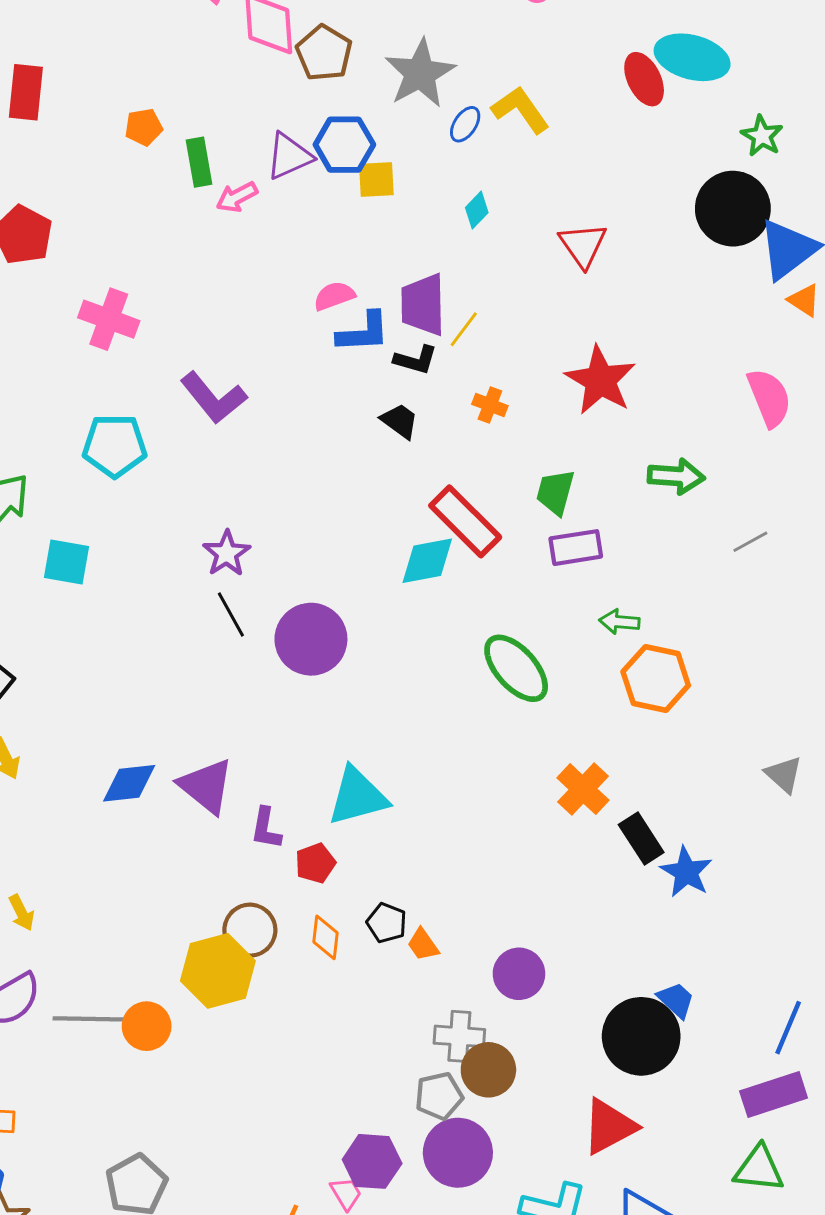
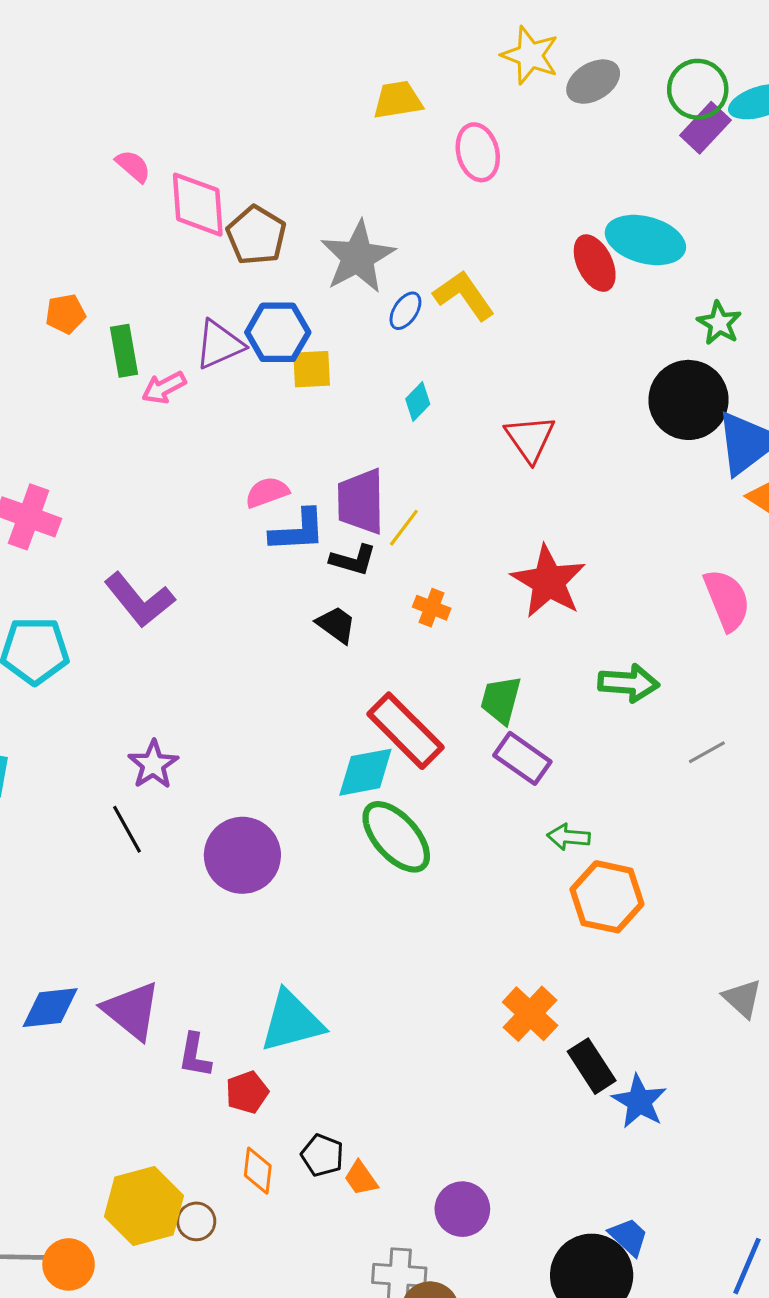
purple rectangle: (576, 548) -> (522, 758), turned 44
black line: (231, 614) -> (127, 829), moved
green ellipse: (516, 668) -> (396, 837), moved
brown circle: (250, 930) -> (196, 1221), moved, size x0.7

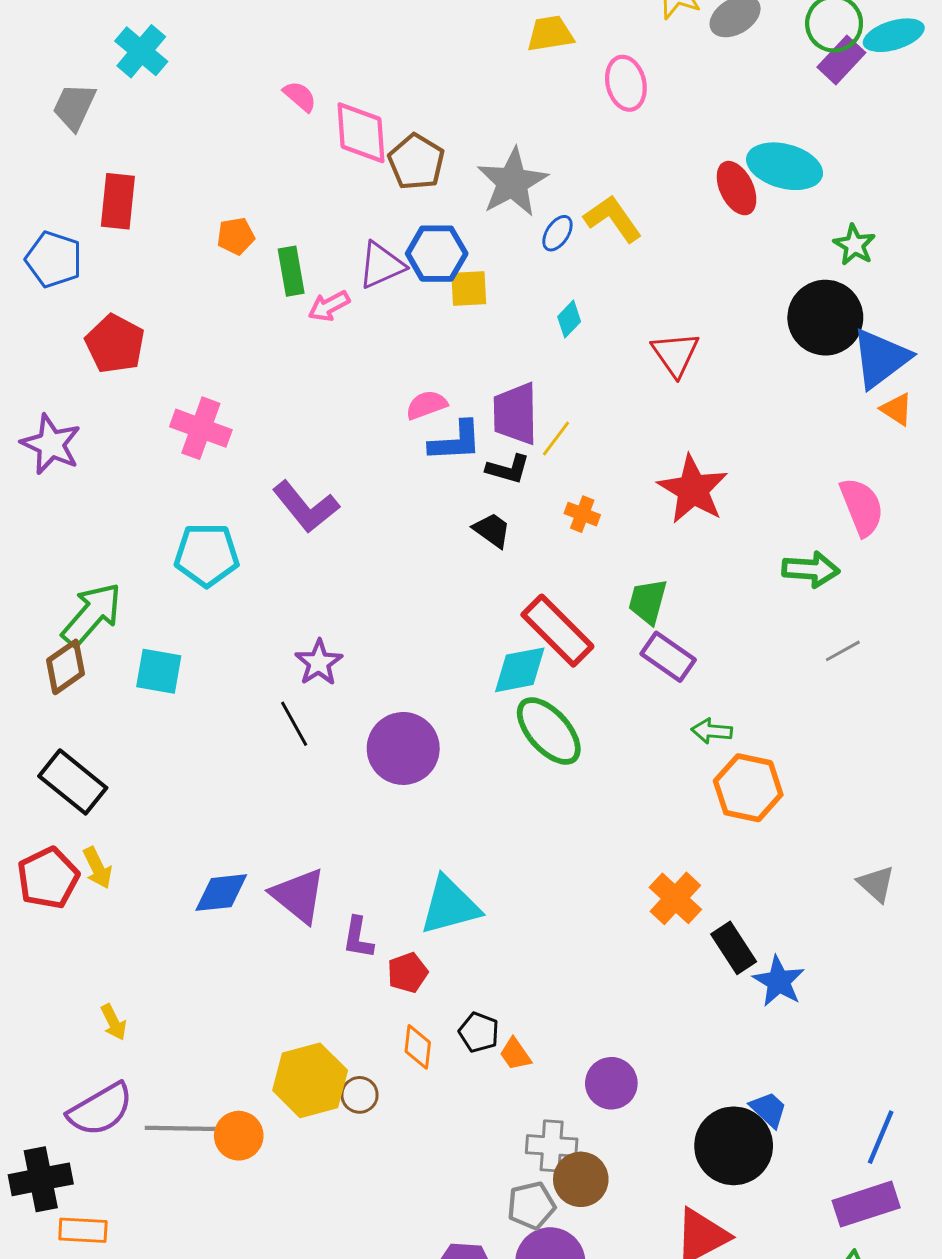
green arrow: (629, 683) -> (811, 569), moved

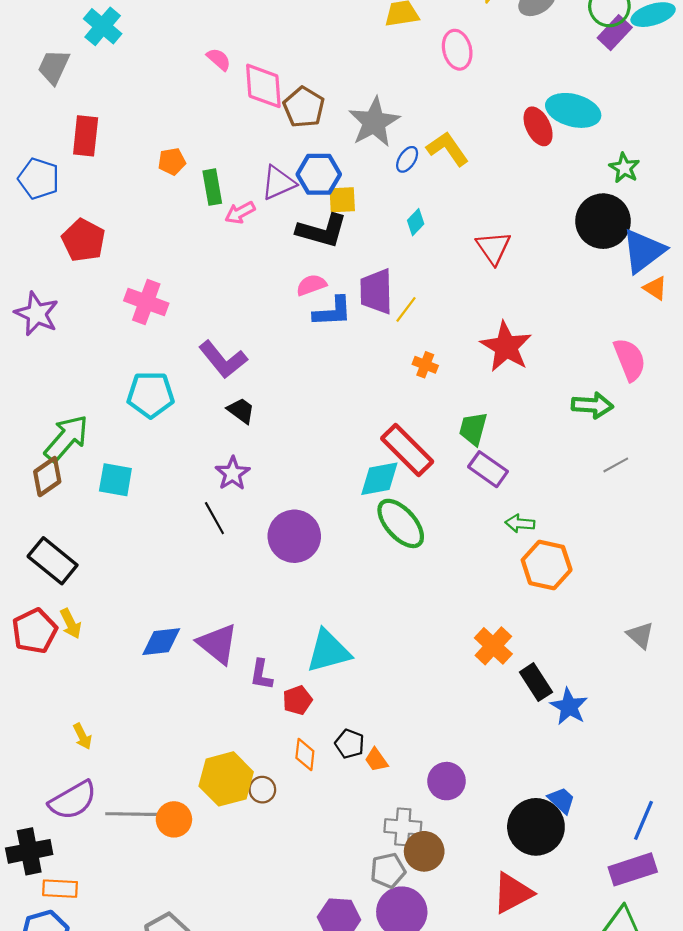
black L-shape: (508, 469) -> (322, 231), moved, size x1.6
black trapezoid: (492, 530) -> (241, 411), moved

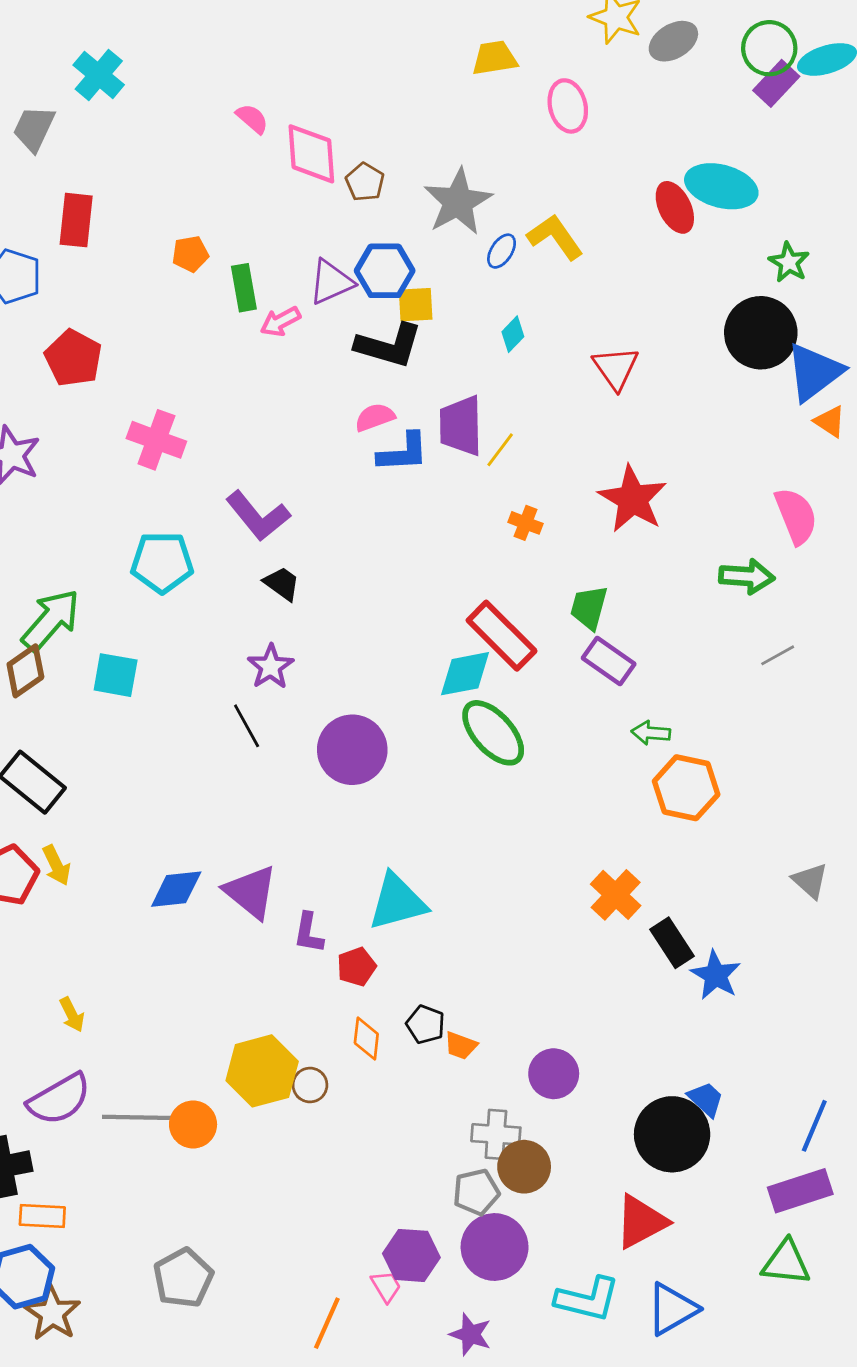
brown pentagon: (304, 107) -> (365, 182), size x0.7
orange trapezoid: (376, 760) -> (461, 1046), turned -35

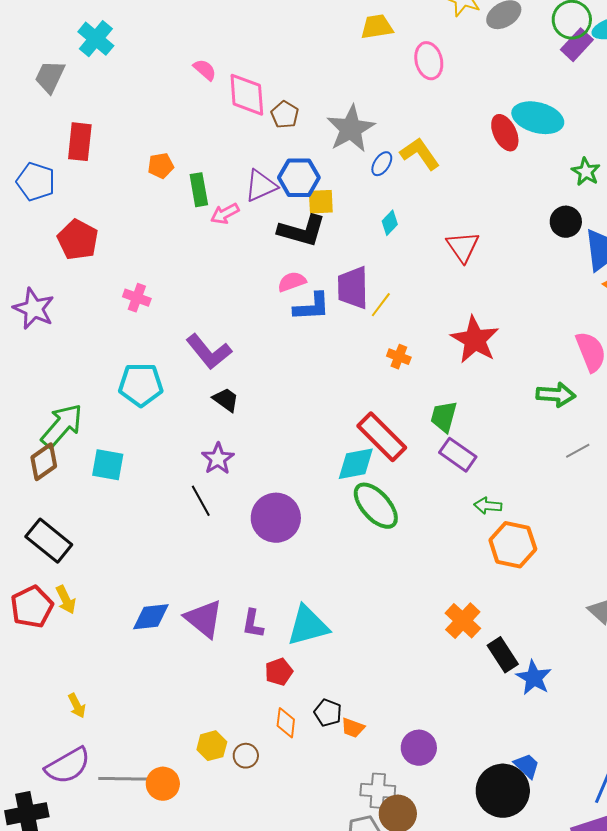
black circle: (761, 333) -> (566, 222), size x0.6
pink cross: (156, 440) -> (137, 298), size x0.7
purple L-shape: (309, 933) -> (253, 624), moved
yellow hexagon: (262, 1071) -> (212, 746), size x0.6

